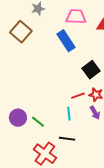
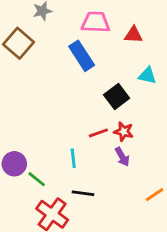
cyan line: (69, 114) -> (73, 158), moved
green line: (38, 122) -> (37, 179), moved

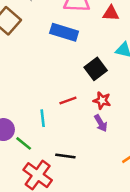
blue rectangle: (82, 56) -> (64, 32), turned -40
red line: (98, 133) -> (68, 100), moved
cyan line: (73, 158) -> (43, 118), moved

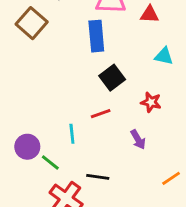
blue rectangle: (64, 32) -> (96, 36), turned 68
black square: (96, 69) -> (112, 78), moved
red star: (102, 100) -> (151, 102), moved

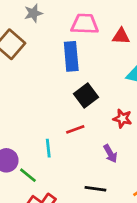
black line: (98, 177) -> (95, 189), moved

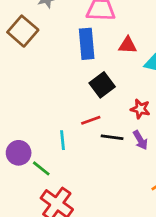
red triangle: (121, 36) -> (128, 45), moved
purple arrow: (110, 154) -> (140, 140), moved
black line: (95, 189) -> (112, 137), moved

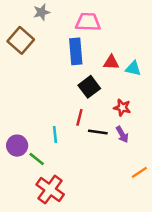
red triangle: (128, 45) -> (111, 62), moved
red line: (91, 120) -> (79, 117), turned -56

